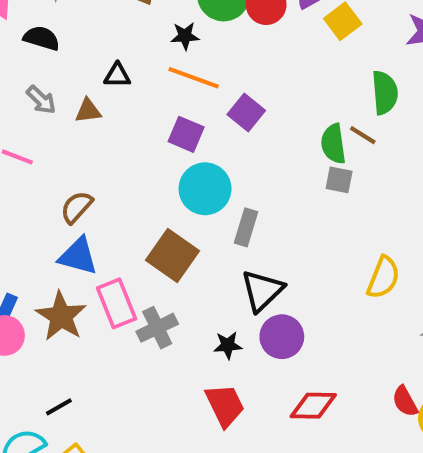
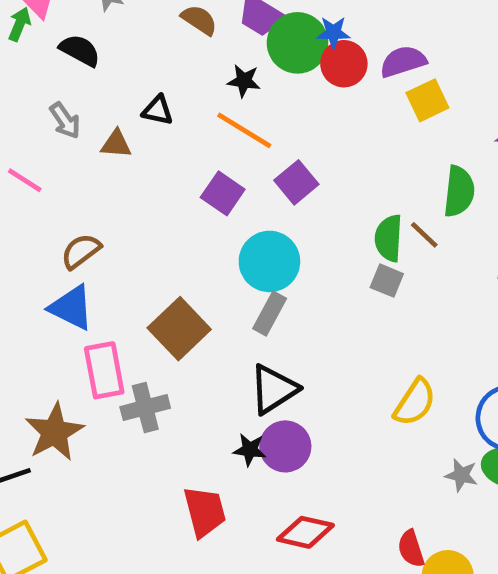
cyan circle: (205, 189) -> (269, 261), moved
brown star: (61, 316) -> (54, 432), moved
black star: (228, 345) -> (250, 450), moved

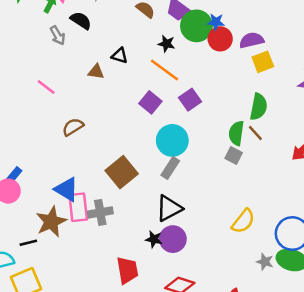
gray arrow: (65, 121) -> (58, 35), moved
green semicircle: (459, 191) -> (259, 107), moved
blue triangle: (71, 308) -> (66, 189), moved
pink rectangle: (104, 370) -> (78, 207), moved

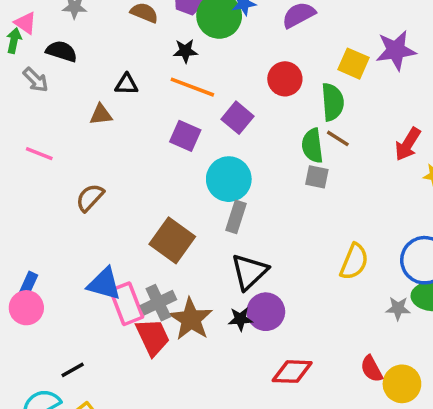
red circle: (220, 39) -> (285, 79), moved
yellow square: (263, 62) -> (353, 64), moved, turned -30
brown star: (51, 222) -> (191, 319), moved
red trapezoid: (127, 270) -> (153, 337), moved

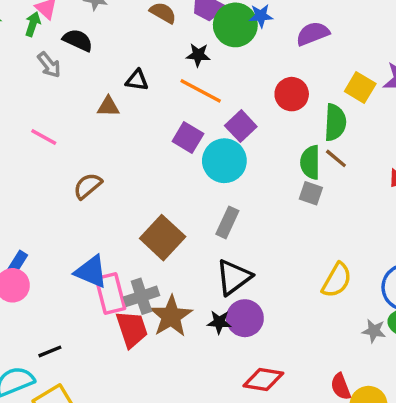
cyan circle: (229, 179) -> (224, 161), moved

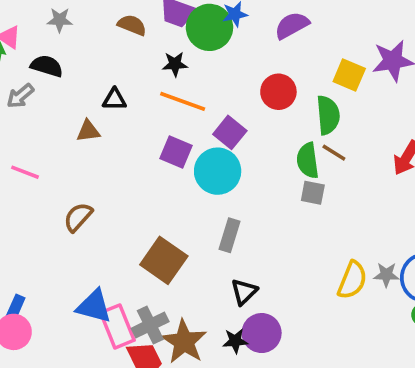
gray arrow: (49, 65) -> (20, 96), turned 96
black triangle: (234, 277) -> (244, 292), size x0.7
gray star: (374, 331) -> (386, 275), moved

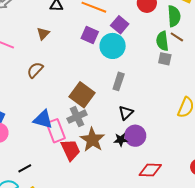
brown triangle: (88, 131) -> (43, 34), moved, turned -40
gray cross: (150, 325) -> (77, 117), moved

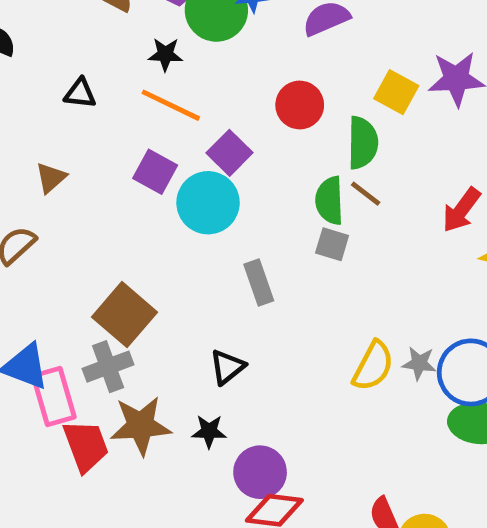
brown triangle: (43, 34) -> (51, 178), moved
gray rectangle: (119, 81) -> (259, 283), moved, turned -42
purple circle: (135, 136) -> (260, 472), moved
brown star: (92, 140) -> (141, 426), turned 30

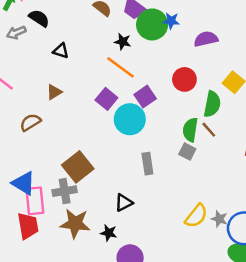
black triangle: (80, 93) -> (61, 51), moved
red trapezoid: (86, 446) -> (28, 226), moved

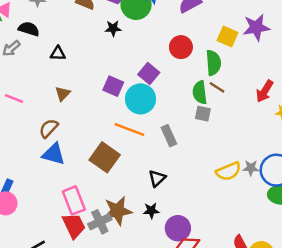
orange line: (120, 67) -> (129, 129), moved
blue triangle: (24, 183) -> (54, 154), moved
gray cross: (65, 191) -> (100, 222), moved
yellow semicircle: (196, 216) -> (228, 171), turned 45

